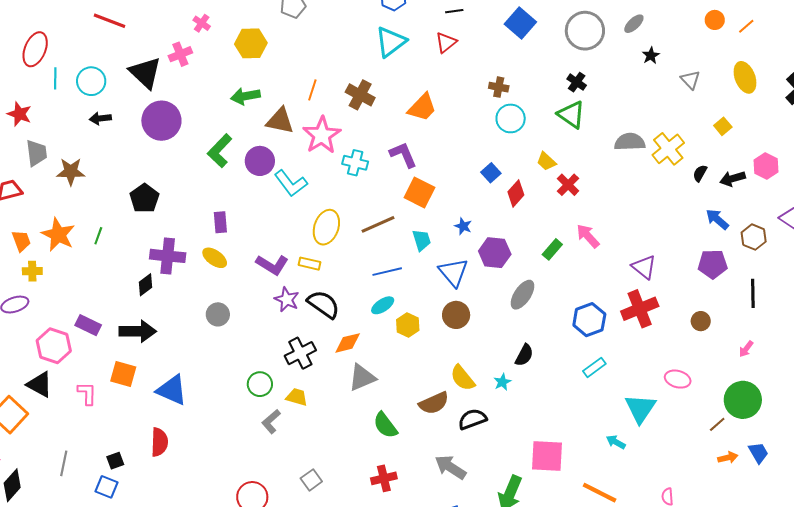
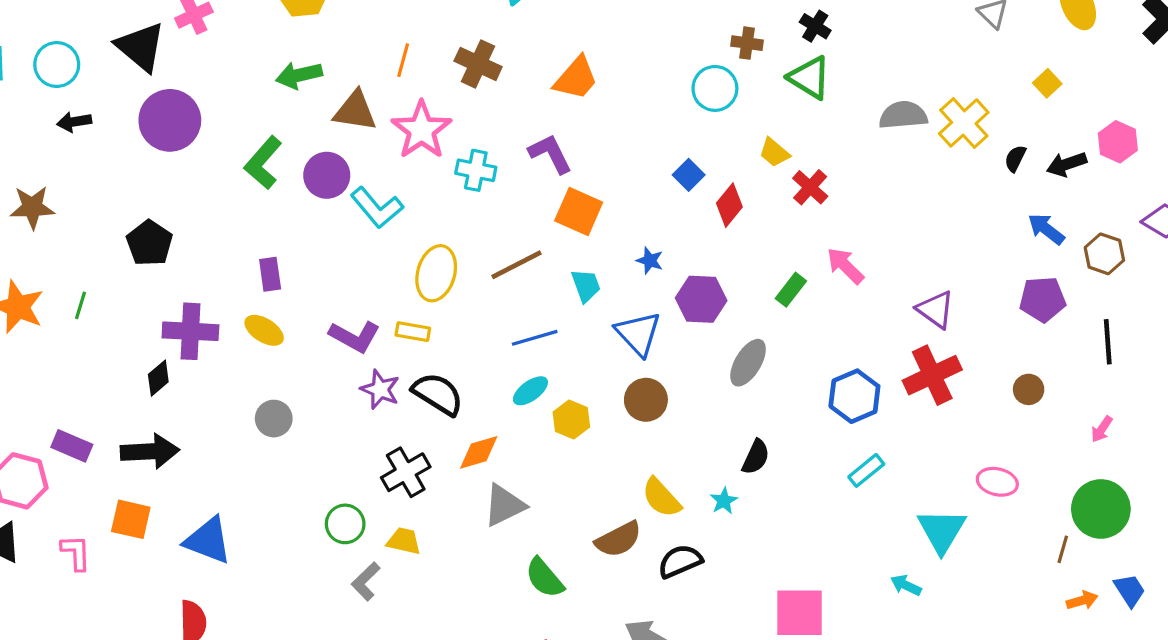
brown cross: (499, 87) -> (747, 43), moved
brown line: (717, 424) -> (1063, 549), turned -30

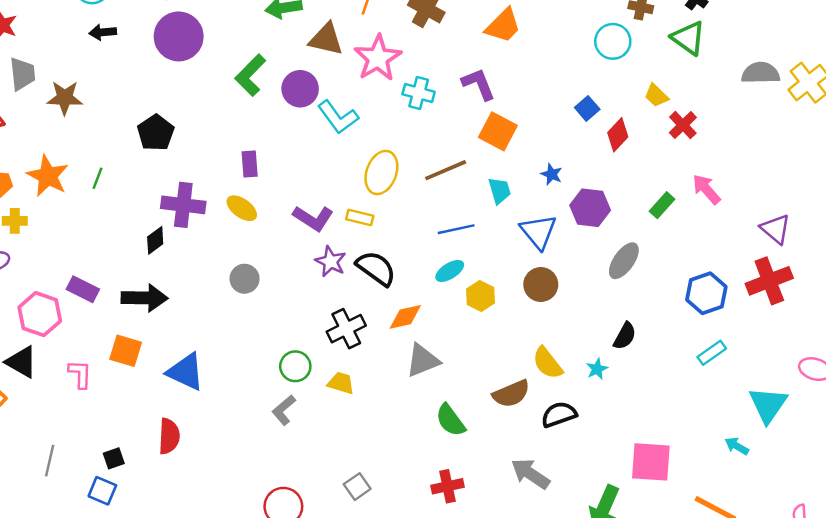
gray L-shape: (366, 581) -> (284, 410), moved

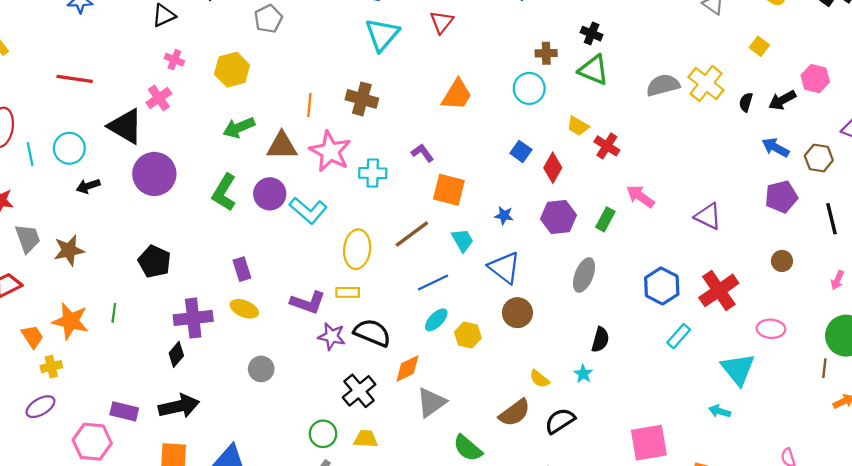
orange trapezoid: (503, 26) -> (457, 95), moved
purple L-shape: (479, 84) -> (422, 153), size x0.7
purple hexagon: (590, 208) -> (558, 217), moved
red cross: (769, 281) -> (719, 290), moved
yellow semicircle: (548, 363) -> (540, 379), size x0.7

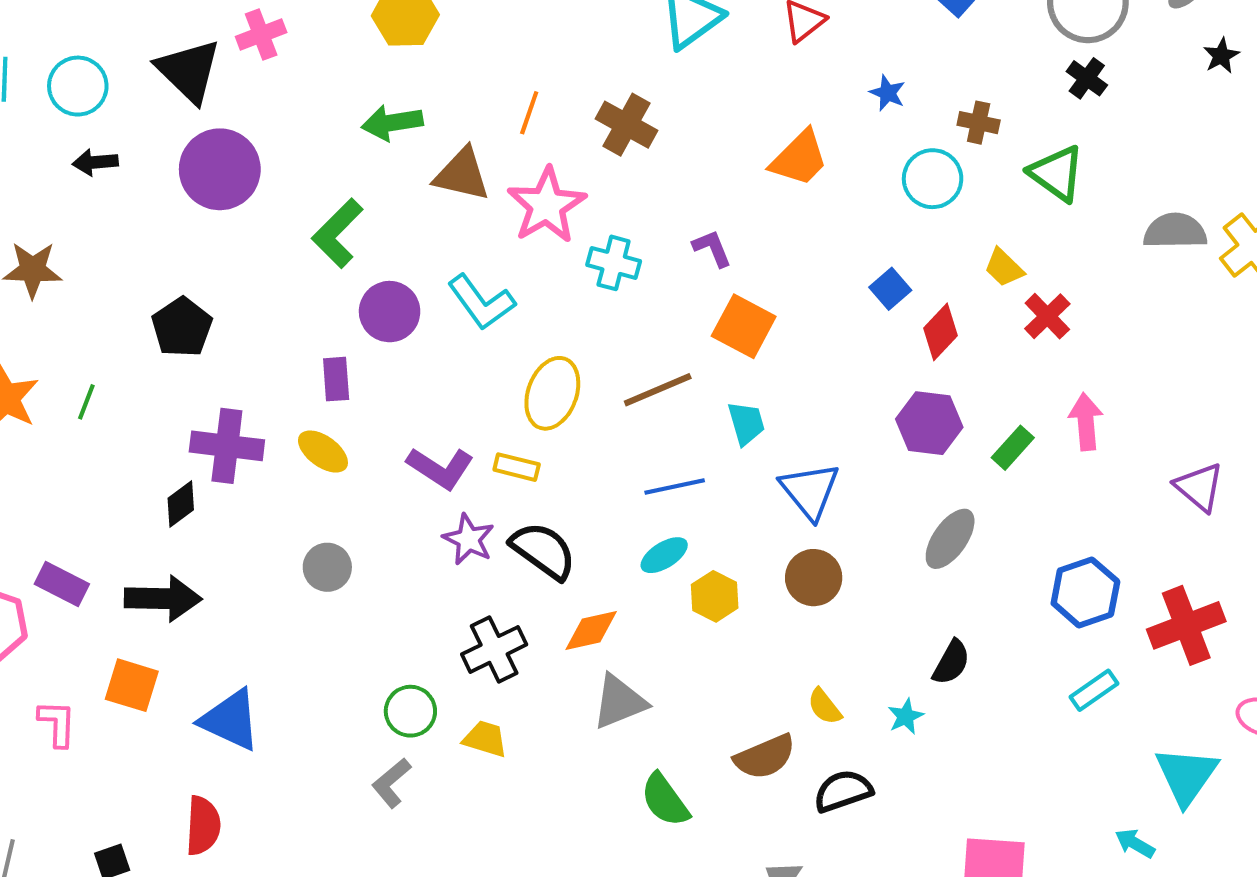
black cross: (592, 34) -> (1087, 78), moved
purple circle: (270, 194) -> (390, 312), moved
pink arrow: (640, 196) -> (1086, 422), turned 36
blue star: (504, 216) -> (888, 93), moved

